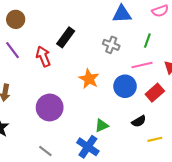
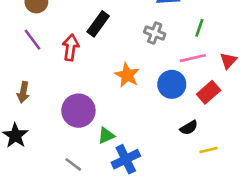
red arrow: (43, 57) -> (71, 48), turned 30
green triangle: (102, 126) -> (106, 136), moved
blue cross: (88, 147) -> (126, 159), turned 30

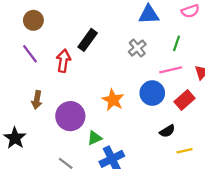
gray cross: (155, 33) -> (137, 48), turned 30
orange star: (127, 75) -> (113, 100), moved
brown arrow: (23, 92) -> (37, 100), moved

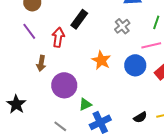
brown arrow: (37, 100) -> (41, 63), moved
orange star: (113, 100) -> (101, 60), moved
black semicircle: (167, 131) -> (140, 117), moved

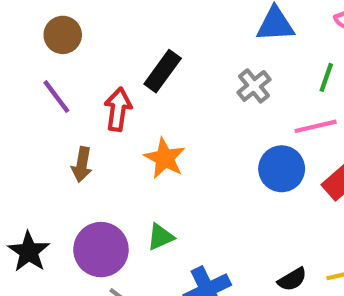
orange star: (101, 60) -> (165, 158), moved
purple circle: (64, 85) -> (101, 250), moved
green triangle: (85, 104) -> (160, 237), moved

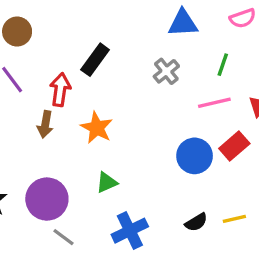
brown arrow: (82, 165) -> (45, 124), moved
blue circle: (282, 169) -> (195, 156), moved
green triangle: (160, 237) -> (107, 182), moved

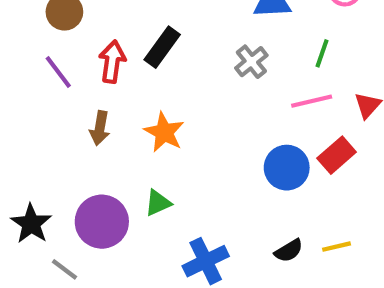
red arrow: (60, 90) -> (112, 62), moved
green triangle: (107, 182) -> (158, 203), moved
gray line: (64, 237) -> (64, 269), moved

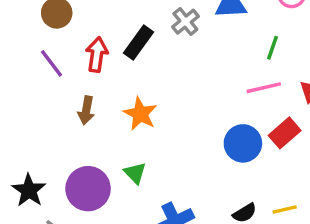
gray cross: (251, 62) -> (185, 22), moved
green triangle: (158, 203) -> (135, 173), turned -50

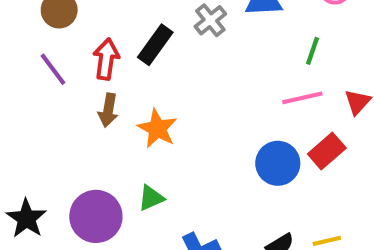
brown arrow: (86, 110) -> (108, 110), moved
green triangle: (135, 173) -> (151, 198), turned 50

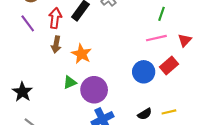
green triangle: (151, 198) -> (70, 82), moved
purple circle: (96, 216) -> (94, 90), moved
black star: (26, 218) -> (22, 92), moved

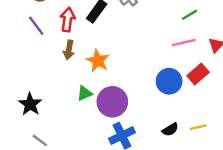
green line: (162, 14) -> (190, 15), turned 40

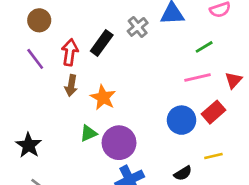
yellow line: (198, 127) -> (213, 156), moved

